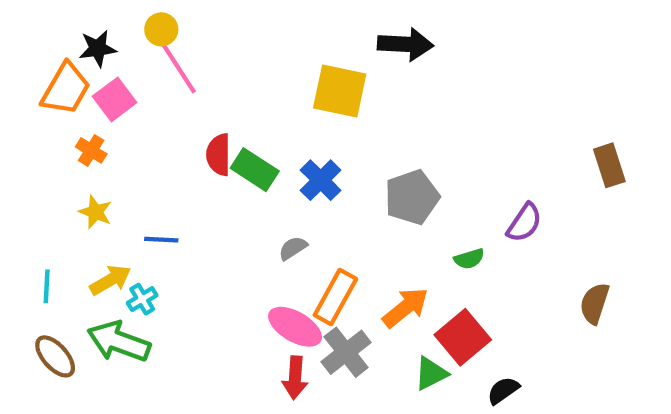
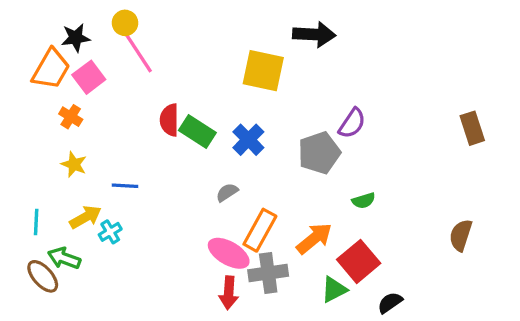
purple semicircle: (524, 223) -> (352, 123), moved
green arrow: (119, 342) -> (64, 258), moved, size x0.7
gray cross: (346, 352) -> (268, 273), turned 30

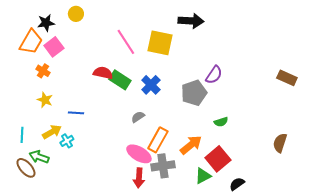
pink line: (138, 52) -> (126, 42), moved
red semicircle: (169, 120) -> (103, 73), turned 102
brown rectangle: (472, 128) -> (287, 78), turned -48

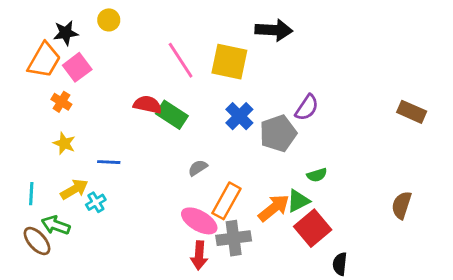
blue cross: (151, 85) -> (239, 116), moved
green triangle: (203, 176) -> (298, 201), moved
black semicircle: (237, 184) -> (340, 264), turned -49

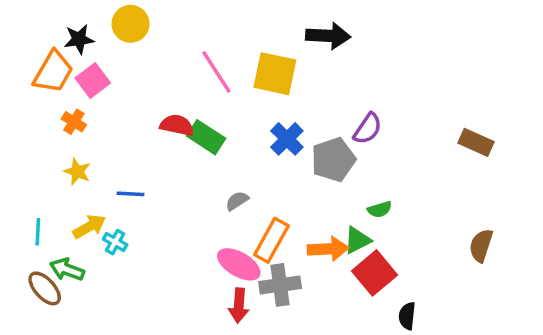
yellow circle: (109, 20) -> (131, 24), size x1.4
brown rectangle: (412, 112) -> (476, 142), moved
cyan cross: (96, 202) -> (115, 242), turned -30
orange arrow: (274, 208) -> (328, 249), turned 36

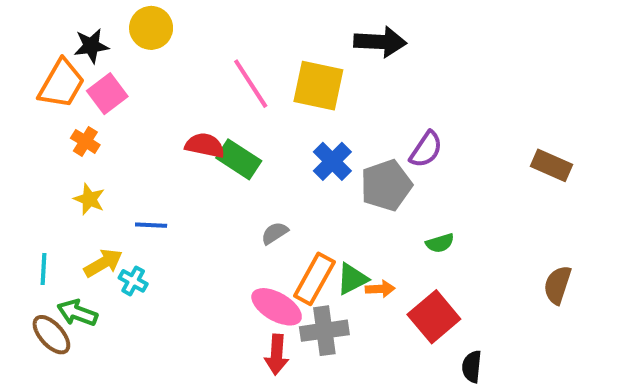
green triangle: (357, 240) -> (352, 279), moved
orange arrow: (328, 249) -> (380, 289), size x0.6

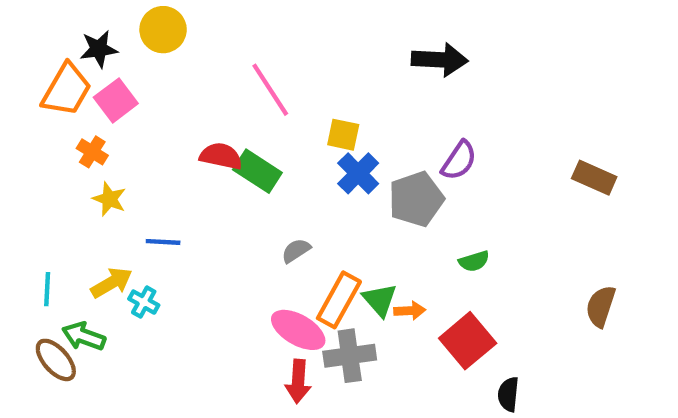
black arrow: (380, 42) -> (440, 60), moved
yellow square: (318, 86) -> (343, 135), moved, size x0.6
yellow star: (89, 199) -> (109, 199), moved
green triangle: (352, 279) -> (380, 300), turned -44

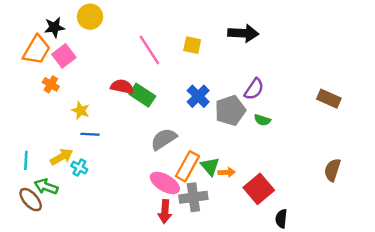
yellow square: (343, 135) -> (192, 45), moved
yellow star: (109, 199) -> (81, 110), moved
gray semicircle: (296, 251) -> (164, 139), size x1.6
green semicircle: (474, 261) -> (262, 120), moved, turned 35

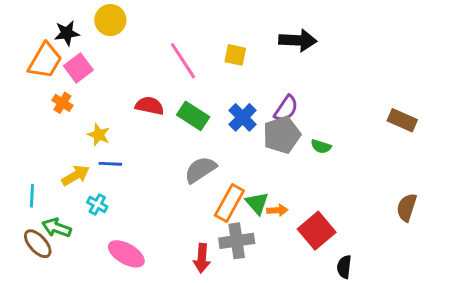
purple semicircle: (254, 89) -> (286, 109), moved
green rectangle: (142, 95) -> (193, 116), moved
yellow arrow: (62, 157) -> (75, 175), moved
pink ellipse: (165, 183) -> (126, 254), moved

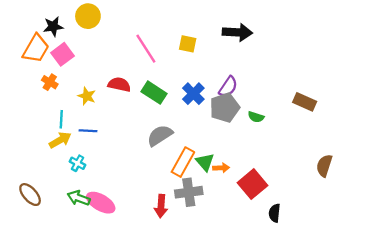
brown rectangle: (402, 120) -> (305, 102), moved
yellow star: (99, 135) -> (87, 96), moved
cyan line: (32, 196) -> (61, 119), moved
green arrow: (57, 228) -> (79, 198), moved

